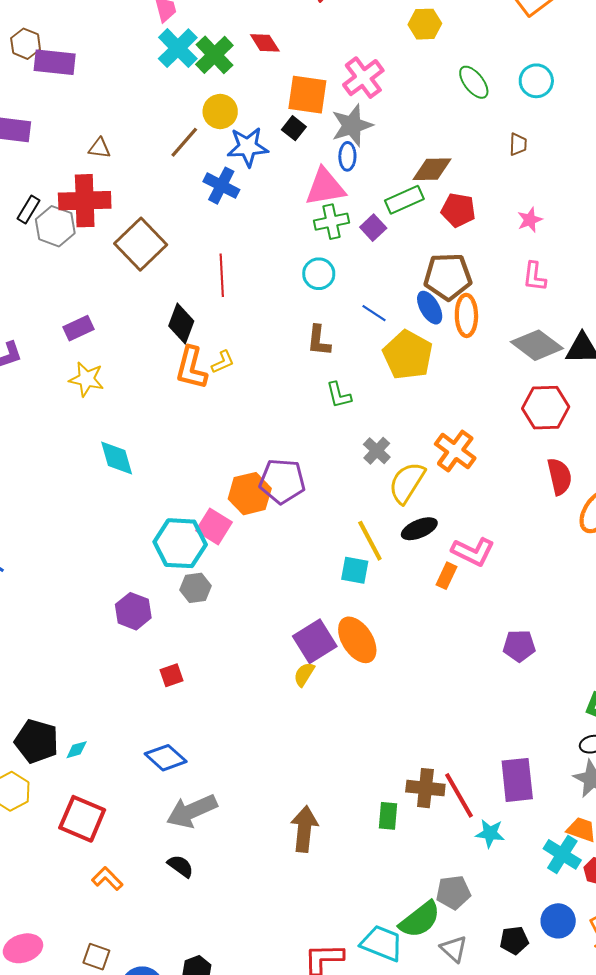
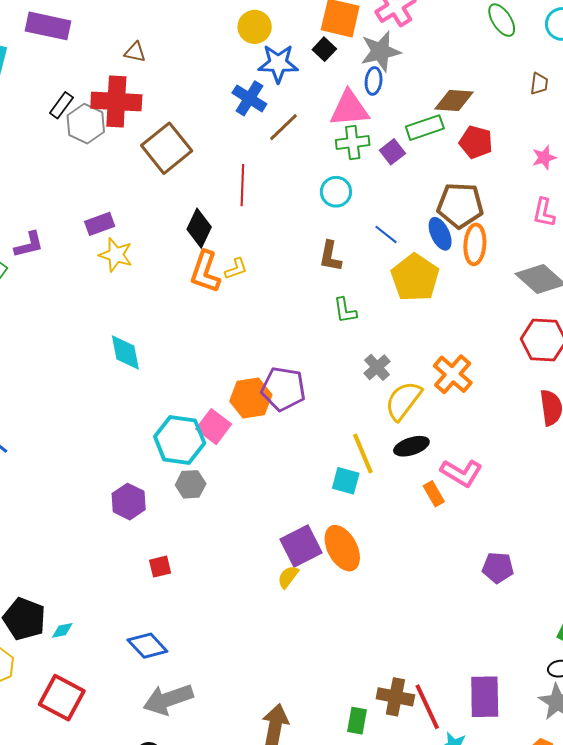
brown line: (184, 142) -> (283, 127), moved
yellow star: (86, 379) -> (116, 255), moved
orange rectangle: (447, 576) -> (434, 494), turned -60

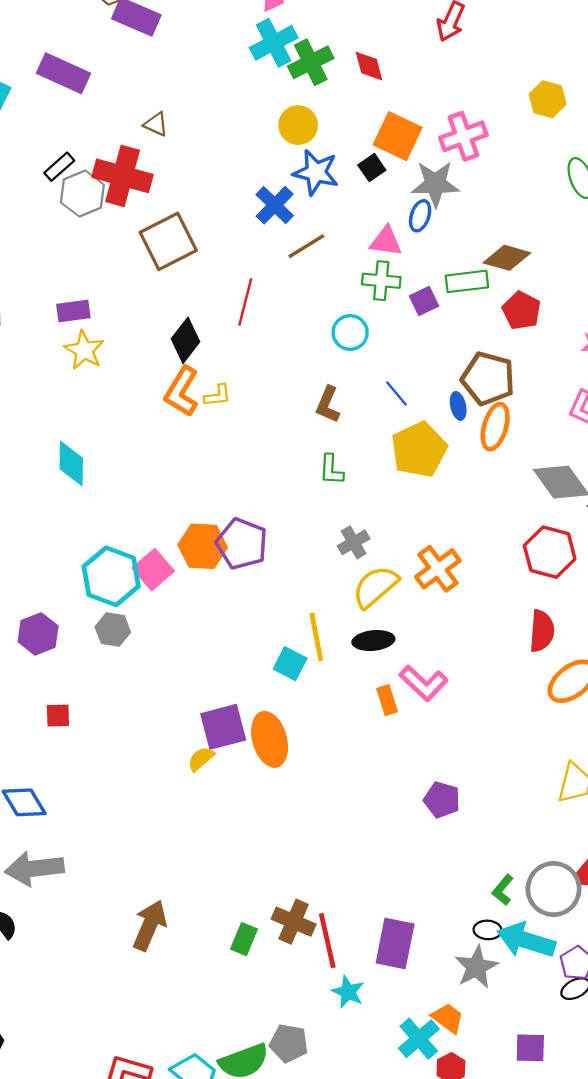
pink triangle: (349, 109) -> (386, 241), size x0.7
blue ellipse: (440, 234) -> (458, 406), size x0.7

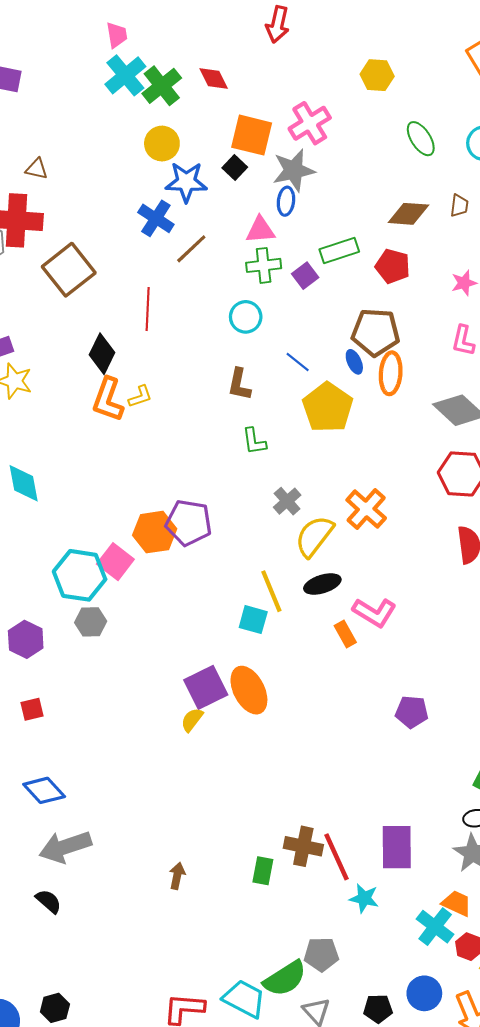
brown diamond: (507, 258) -> (408, 214), moved
red square: (58, 716) -> (32, 709), moved
brown arrow: (150, 925) -> (177, 876), size x0.6

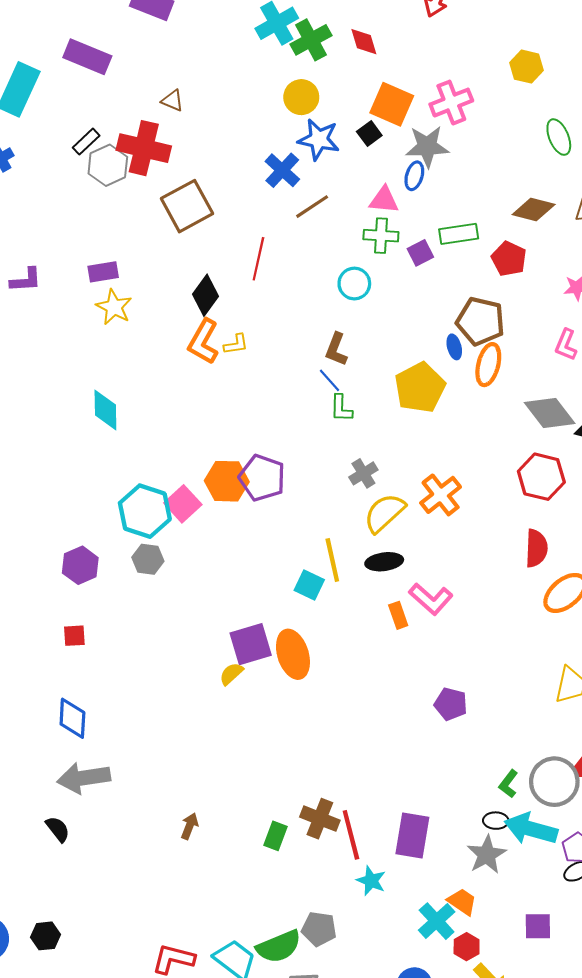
blue line: (298, 362) -> (329, 380), moved
blue diamond: (44, 790) -> (72, 718), turned 36

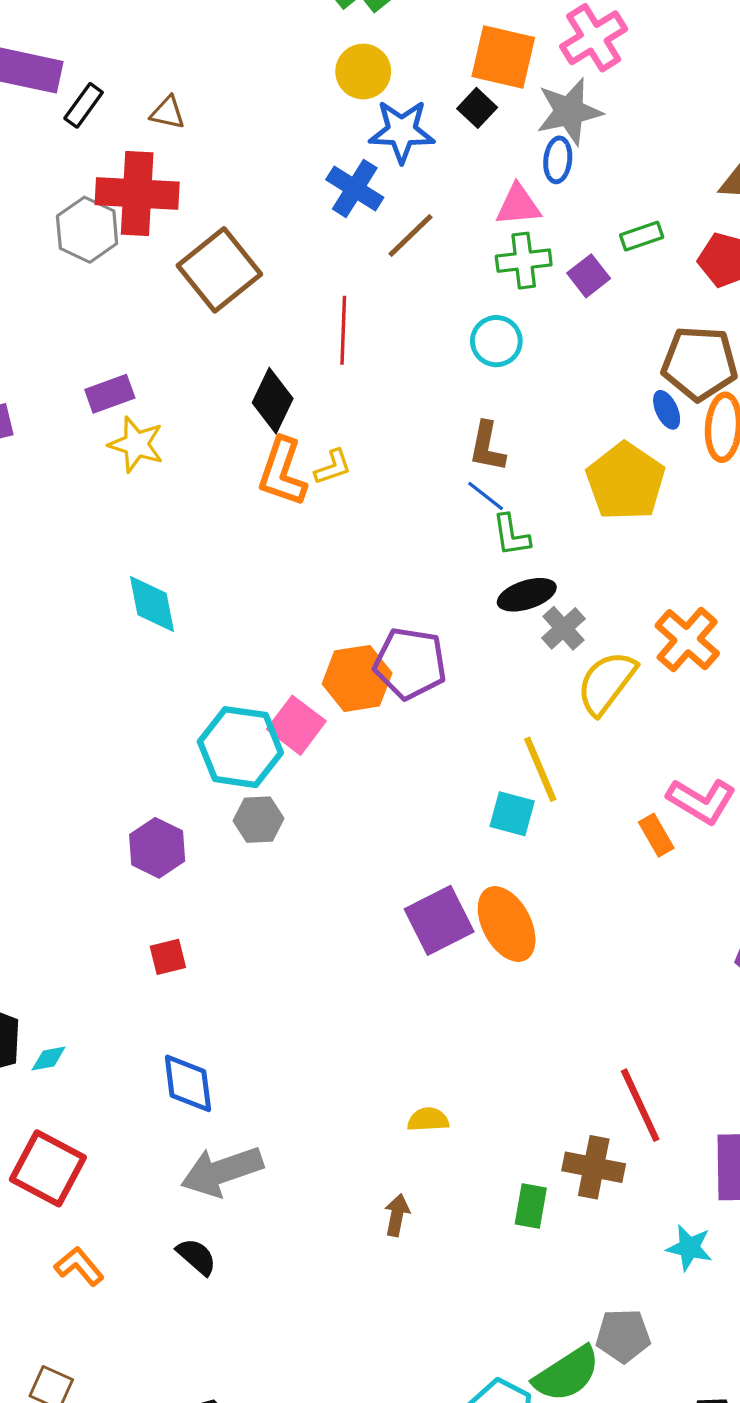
black rectangle: (86, 142) -> (84, 105), moved
green rectangle: (459, 234) -> (642, 236), size x0.7
black ellipse: (384, 562) -> (527, 595), moved
yellow semicircle: (231, 674) -> (428, 1120), moved, turned 50
red line: (351, 835) -> (640, 1105), moved

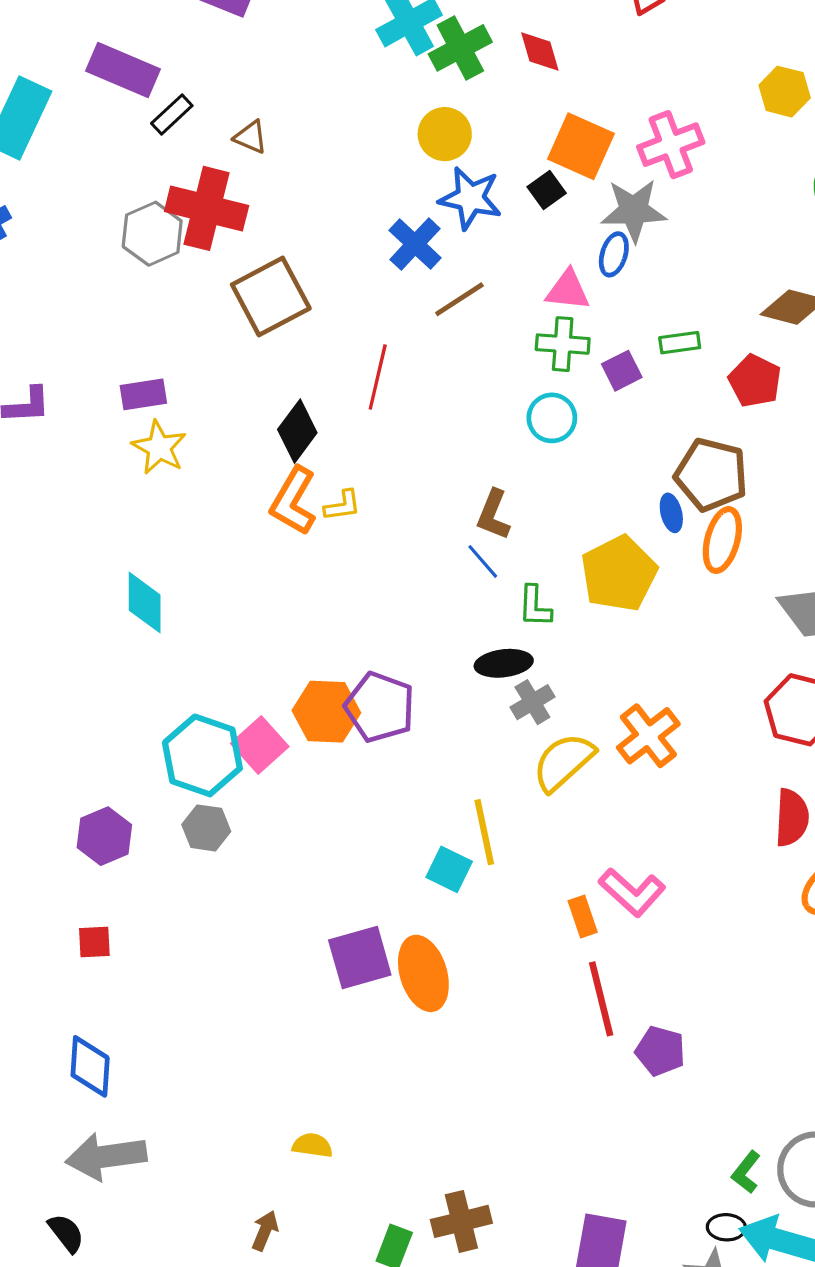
cyan circle: (496, 341) -> (552, 418), moved
green L-shape: (511, 535) -> (535, 606), moved
red line: (640, 1105) -> (601, 999), moved
brown cross: (594, 1167) -> (461, 1221), turned -36

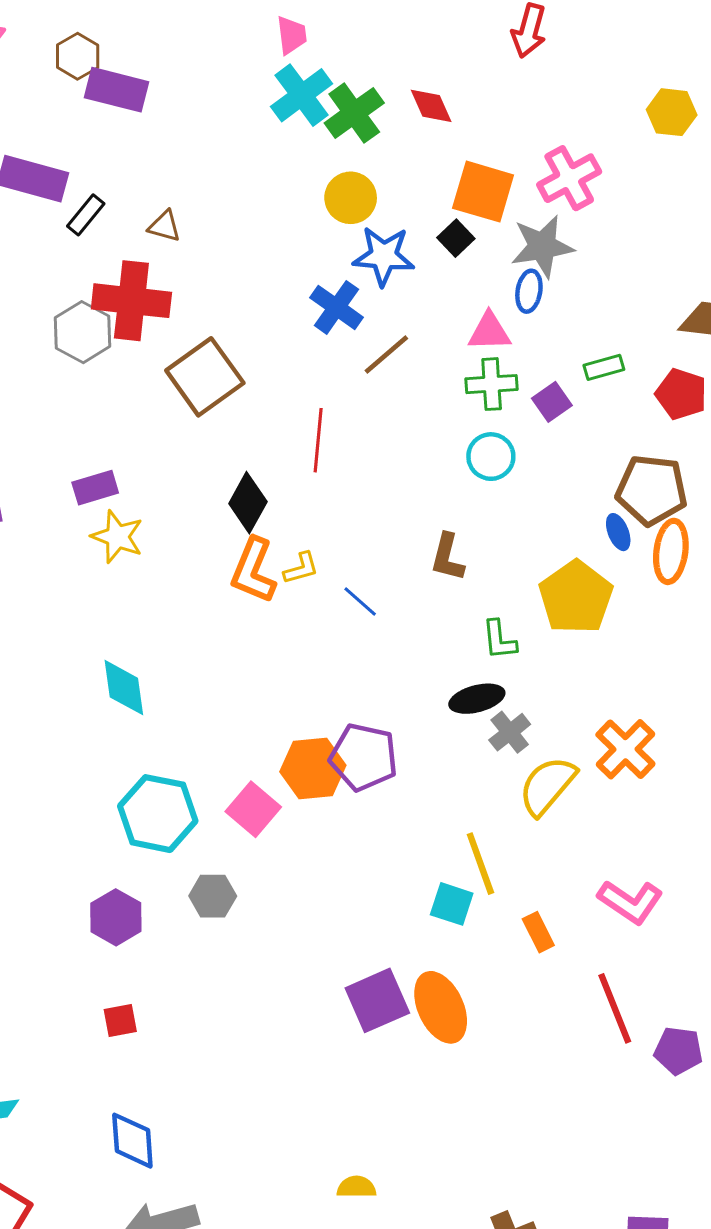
blue line: (483, 561) -> (360, 601), moved
cyan hexagon: (202, 755) -> (158, 814), moved
orange rectangle: (583, 916) -> (538, 932), moved

